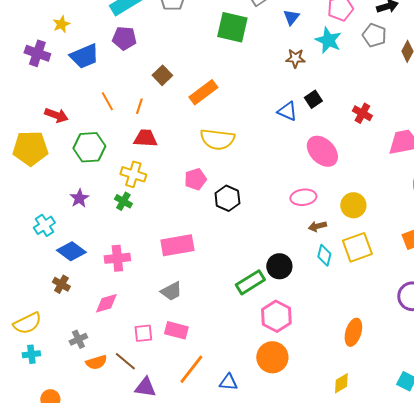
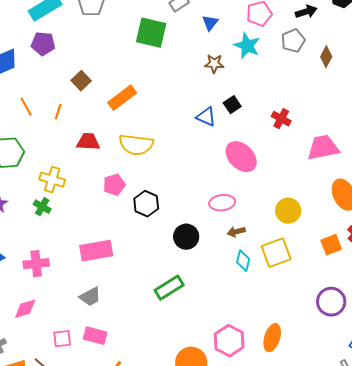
gray pentagon: (374, 35) -> (293, 41), turned 30
red trapezoid: (145, 138) -> (88, 142), moved
yellow circle: (353, 205) -> (288, 211), moved
black circle: (279, 266) -> (186, 237), moved
pink hexagon: (276, 316) -> (229, 341), moved

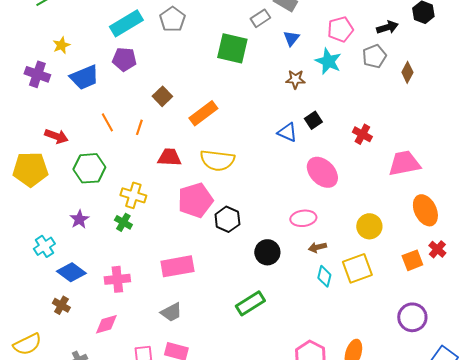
pink pentagon: (114, 185) -> (195, 200), size x1.6

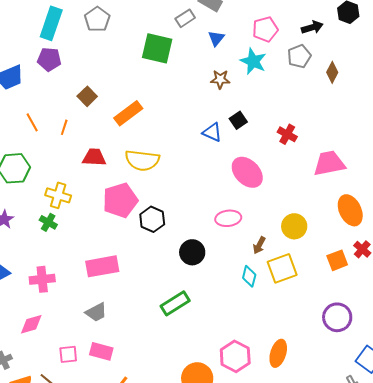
cyan rectangle: (126, 23) -> (51, 23), turned -40
brown arrow: (317, 247) -> (259, 245), moved, turned -48

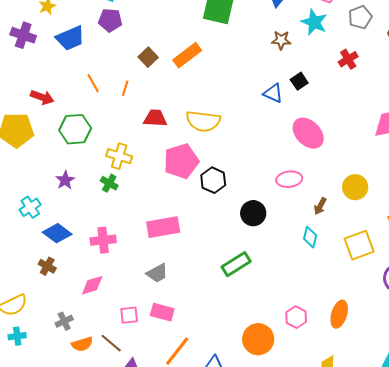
orange rectangle: (128, 113) -> (187, 55), moved
red cross: (287, 134) -> (348, 59), moved, turned 30
yellow square: (282, 268) -> (359, 245), moved
pink hexagon: (235, 356) -> (296, 317), size x0.7

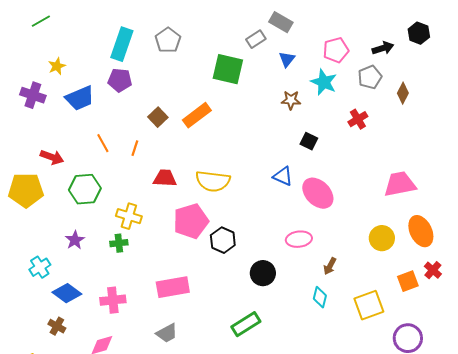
black square: (299, 81) -> (309, 141), turned -30
blue triangle: (273, 93) -> (283, 176), moved
green cross: (109, 183) -> (119, 243), turned -36
yellow circle: (355, 187) -> (382, 238), moved

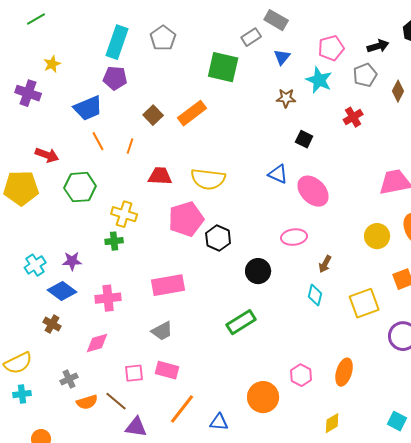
blue trapezoid: (80, 98) -> (88, 108), moved
purple star: (75, 240) -> (72, 261), moved, turned 30

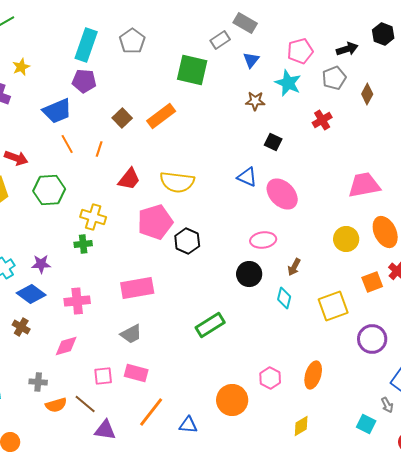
red trapezoid: (160, 176) -> (129, 179), turned 125
black circle: (258, 271) -> (249, 274), moved
gray cross: (69, 379) -> (38, 382), turned 30

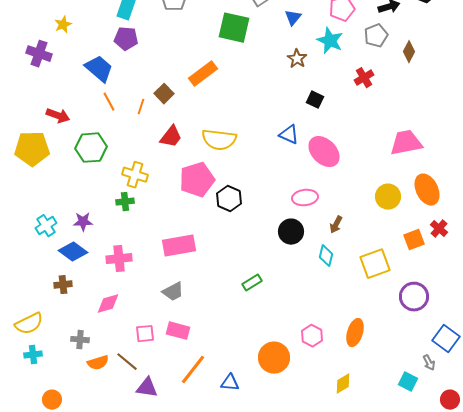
brown star: (255, 101) -> (297, 59), turned 30
blue trapezoid: (57, 111) -> (99, 69), turned -116
brown square: (122, 118) -> (164, 94), moved
green rectangle: (210, 325) -> (252, 283), size x0.7
brown cross: (21, 327) -> (63, 285), turned -36

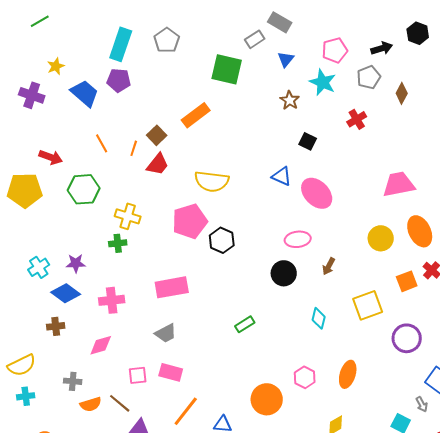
blue trapezoid: (99, 69) -> (85, 93), moved
red trapezoid: (171, 137) -> (158, 164), moved
cyan diamond: (326, 256) -> (319, 318), moved

